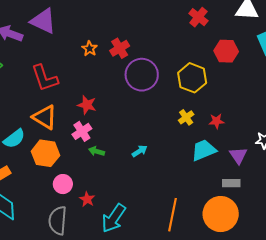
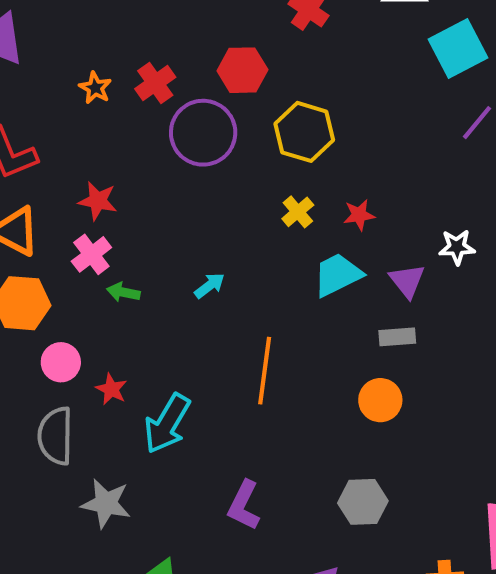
red hexagon: (226, 51) -> (242, 70), moved
orange circle: (221, 214) -> (380, 400), size x0.6
orange line: (173, 215) -> (265, 371), moved

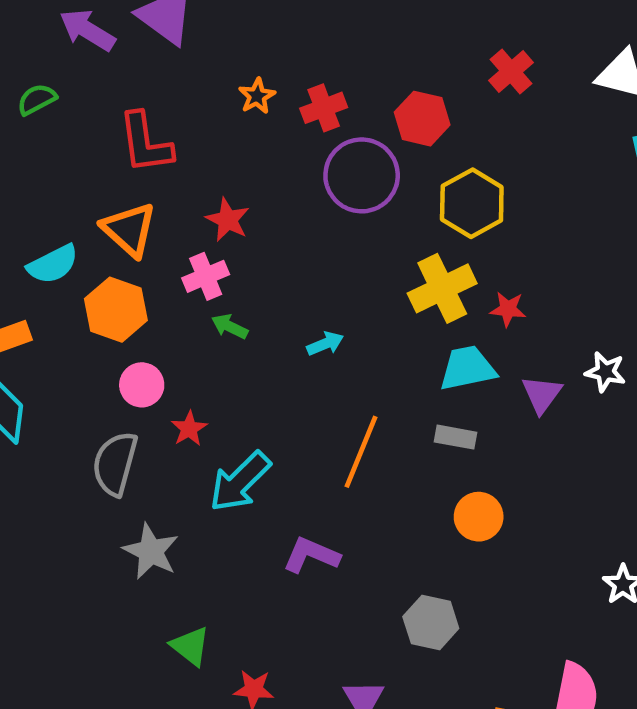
yellow cross: (298, 212) -> (442, 288), size x1.8
gray rectangle: (397, 337) -> (456, 437), moved
purple L-shape: (244, 505) -> (311, 555), moved, turned 72

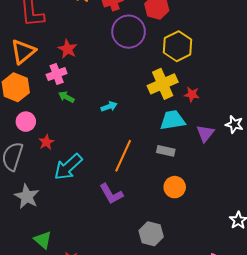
orange triangle: (129, 229) -> (23, 52), turned 36
purple L-shape: (311, 555) -> (111, 194), moved, turned -145

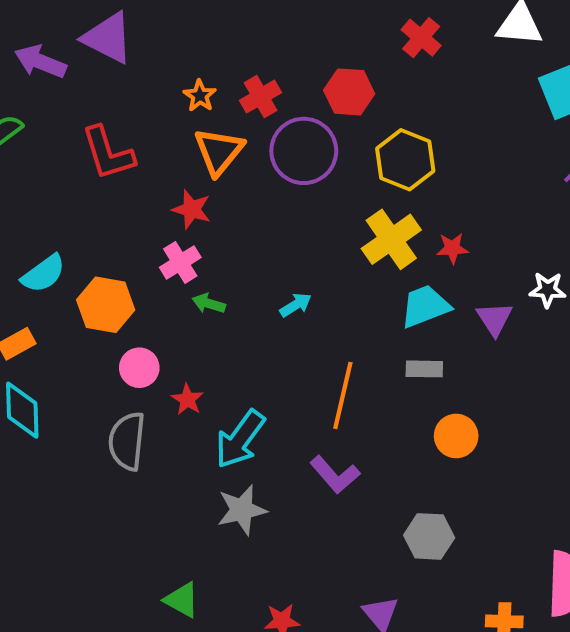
orange triangle: (23, 52) -> (219, 151), moved
gray star: (27, 196) -> (242, 510), moved, turned -30
green triangle: (43, 240) -> (182, 600), moved

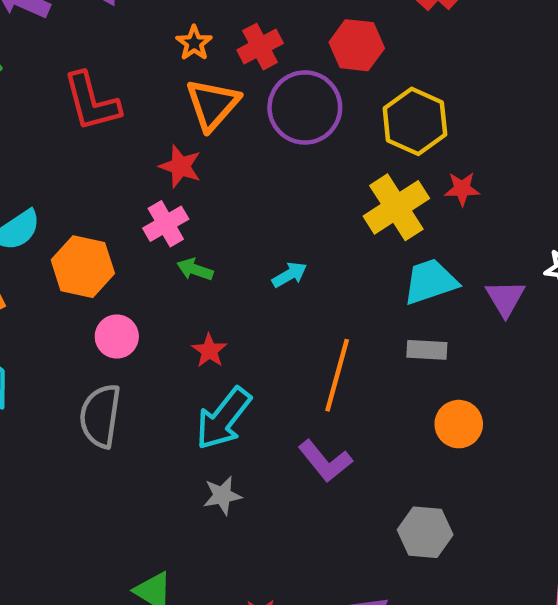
red star: (452, 248) -> (462, 189), moved
red star: (187, 400) -> (209, 351), moved
gray star: (242, 510) -> (222, 496), size x0.7

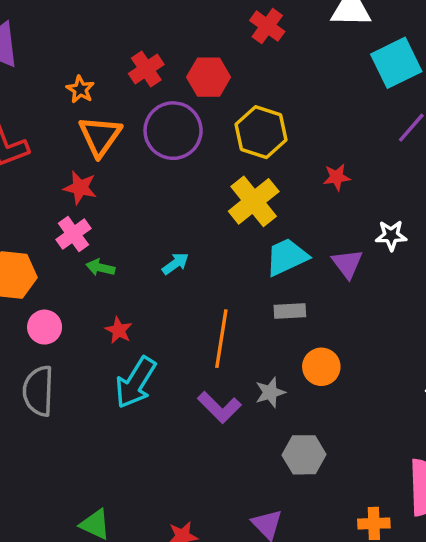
red cross: (260, 47) -> (146, 69), moved
red star: (462, 189) -> (337, 177), moved
gray star: (222, 496) -> (270, 392), moved

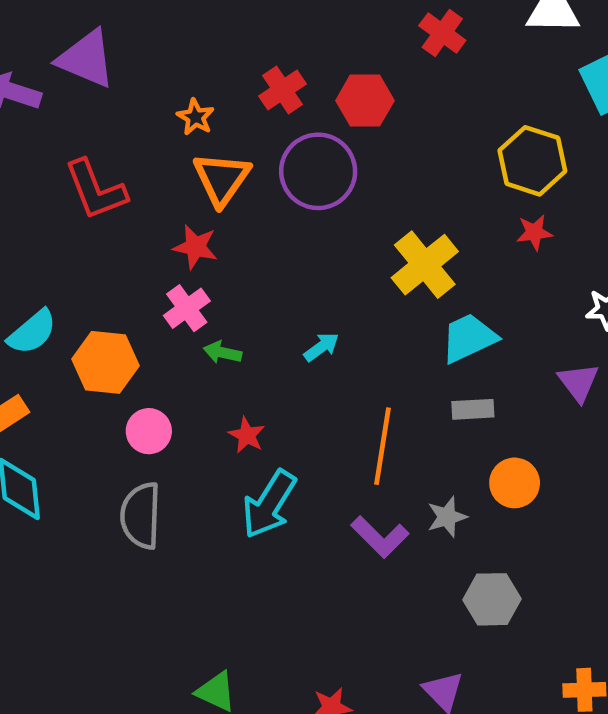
yellow hexagon: (261, 132) -> (532, 161), moved
purple triangle: (347, 264) -> (579, 382), moved

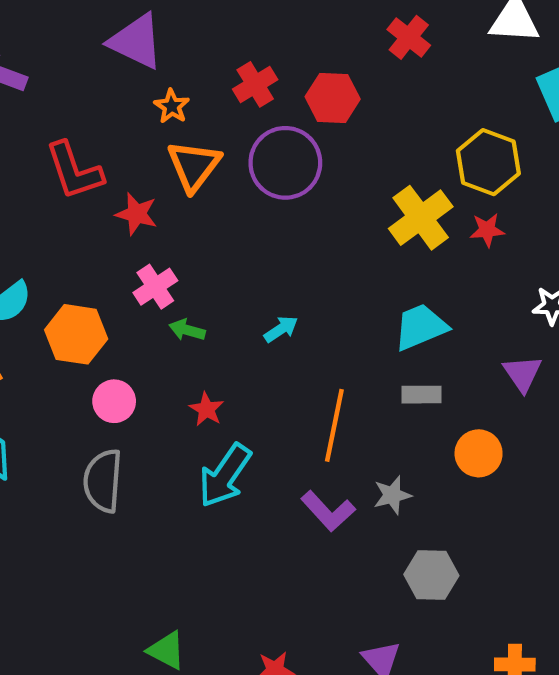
purple triangle: (86, 59) -> (136, 41), moved
red star: (195, 247) -> (136, 214), moved
yellow cross: (425, 265) -> (421, 218), moved
orange circle: (515, 483) -> (479, 453), moved

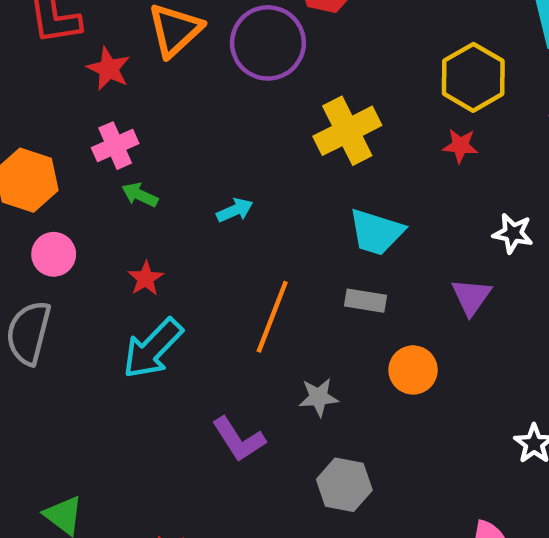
yellow cross: (421, 218) -> (347, 131), moved
cyan trapezoid: (421, 327) -> (376, 232), turned -150
purple L-shape: (328, 511) -> (239, 439), moved

